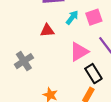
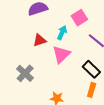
cyan arrow: (72, 17) -> (62, 33), moved
pink triangle: (79, 52) -> (61, 54), moved

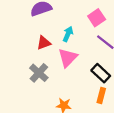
pink square: (79, 18) -> (97, 18), moved
gray cross: (25, 73) -> (39, 73), moved

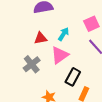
black rectangle: (101, 73) -> (73, 77), moved, turned 66

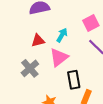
black rectangle: (73, 77) -> (74, 80), turned -36

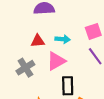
cyan arrow: (62, 35) -> (63, 39), turned 56

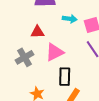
cyan arrow: (63, 39) -> (70, 19), moved

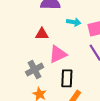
gray cross: (25, 57) -> (35, 70), moved

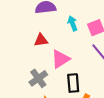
cyan arrow: (74, 22) -> (73, 23), turned -112

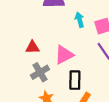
red triangle: (41, 40) -> (32, 47), moved

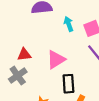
gray cross: (40, 72) -> (18, 76), moved

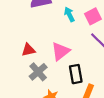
gray cross: (18, 76) -> (38, 72), moved

